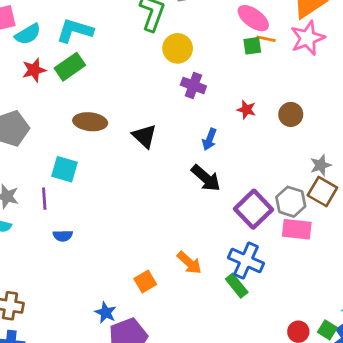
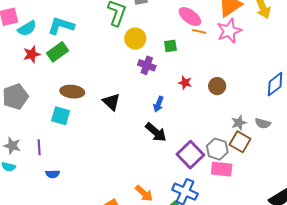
green square: (252, 46) -> (170, 46), moved
cyan square: (65, 169) -> (61, 116), moved

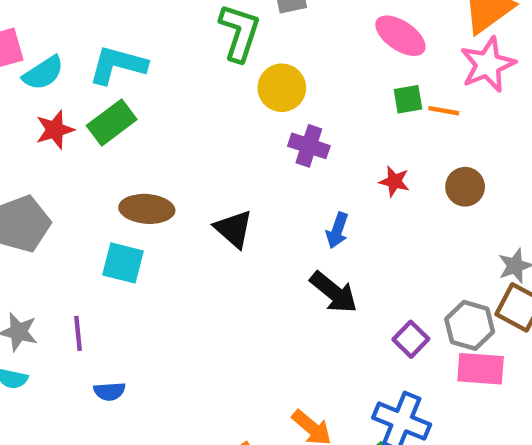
orange line: (199, 31) -> (444, 111), moved
green square: (170, 46) -> (408, 99), moved
purple square: (190, 155) -> (411, 339), size x0.6

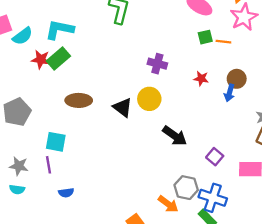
yellow circle: (282, 88) -> (149, 99), moved
red star: (55, 130) -> (41, 59), moved, turned 30
blue arrow: (337, 230) -> (229, 93), moved
cyan square: (123, 263) -> (56, 142), moved
gray hexagon: (470, 325) -> (186, 188), moved

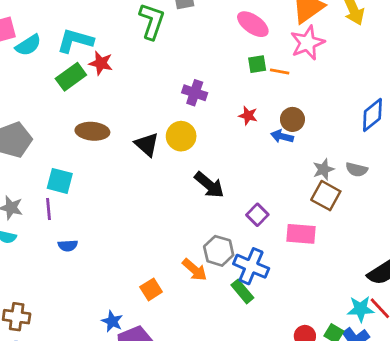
red star: (41, 59) -> (101, 63), moved
blue arrow: (229, 93) -> (282, 136), turned 84

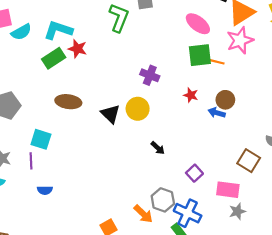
green square: (257, 64) -> (200, 55), size x1.6
gray star: (323, 169) -> (237, 211), moved
black arrow: (209, 185) -> (158, 148), size x0.6

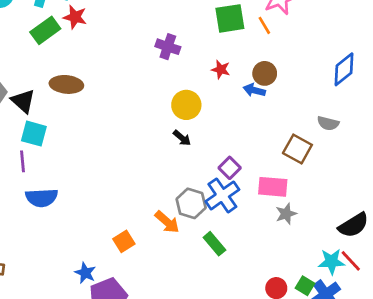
orange line: (217, 62) -> (264, 25), moved, turned 48
yellow circle: (138, 109) -> (186, 105), moved
black triangle: (110, 114) -> (23, 101), moved
blue semicircle: (45, 190) -> (42, 198), size x1.6
blue cross: (188, 213) -> (222, 195), moved, turned 32

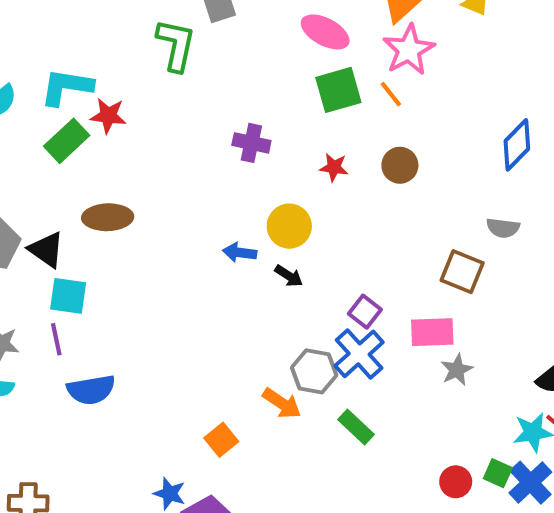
blue arrow: (254, 90) -> (240, 253), moved

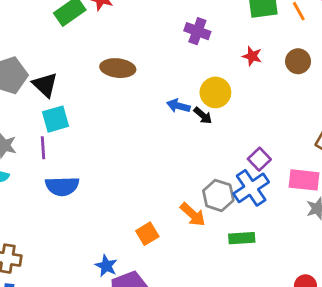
brown ellipse: (108, 217) -> (118, 68), moved
black arrow: (289, 276) -> (203, 116), moved
cyan square: (68, 296) -> (55, 119), turned -32
green rectangle: (356, 427) -> (242, 238), turned -55

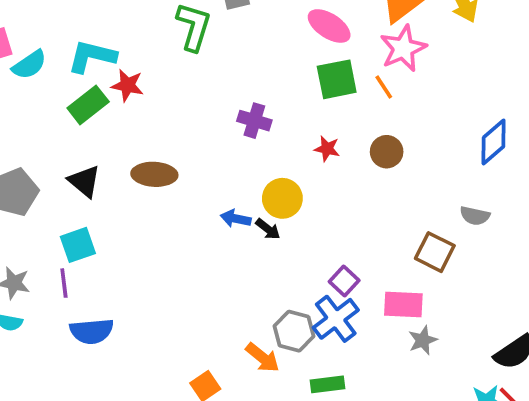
black triangle: (45, 85) -> (84, 181), moved

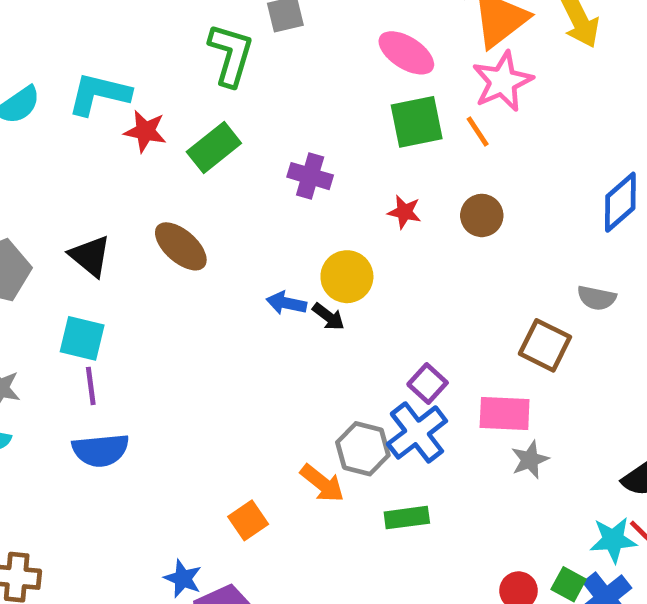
green rectangle: (88, 105) -> (214, 147), moved
brown ellipse: (154, 174) -> (181, 246), turned 39
cyan square: (78, 245) -> (82, 338), turned 33
purple line: (64, 283) -> (91, 386), moved

